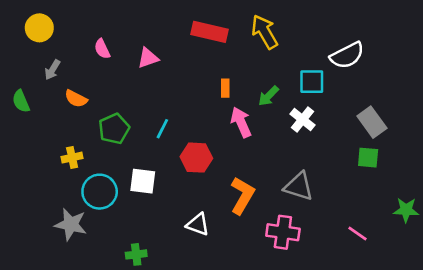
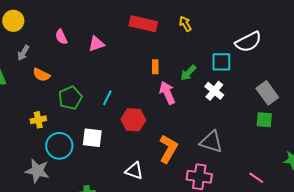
yellow arrow: (265, 32) -> (185, 24), size x0.6

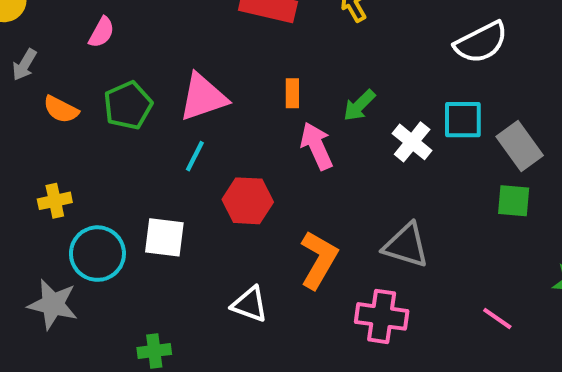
pink semicircle: (61, 37) -> (102, 32), turned -126
pink triangle: (96, 44) -> (203, 97), moved, size x1.5
cyan square: (221, 62) -> (463, 120), moved
green pentagon: (70, 98) -> (128, 105), moved

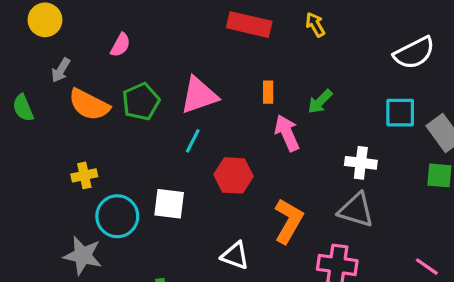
orange semicircle: (61, 109) -> (89, 105), size x1.5
white cross: (412, 142) -> (361, 163), moved, turned -32

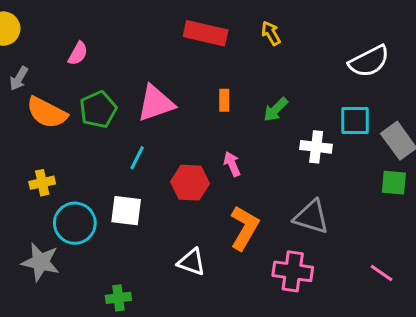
pink arrow: (287, 133) -> (232, 164), moved, size x0.7
cyan line: (193, 141) -> (137, 158), moved
white cross: (361, 163) -> (316, 147), moved

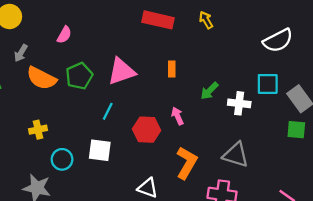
green arrow: (276, 110) -> (209, 91), moved
cyan circle: (75, 223) -> (62, 159), size x0.7

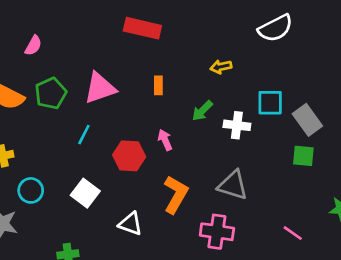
yellow arrow: (206, 20) -> (221, 67), moved, turned -72
white semicircle: (278, 40) -> (275, 28), moved
white square: (100, 150) -> (85, 193), moved, turned 30

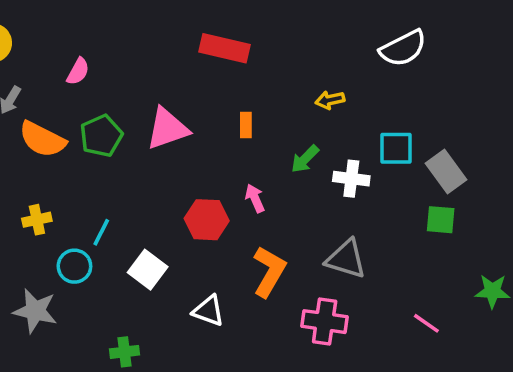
cyan line: (84, 135) -> (101, 232), moved

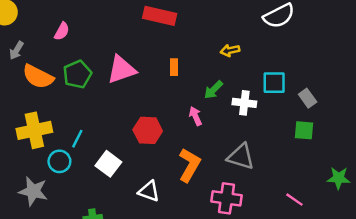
gray rectangle: (446, 171) -> (308, 98), size x0.7
pink arrow: (255, 198) -> (195, 116), moved
yellow cross: (37, 220) -> (34, 130), size x1.8

